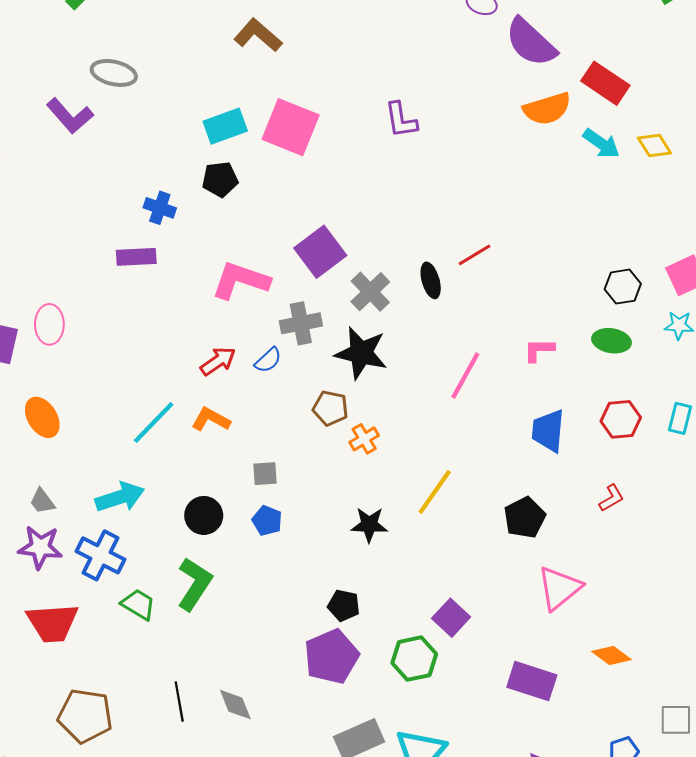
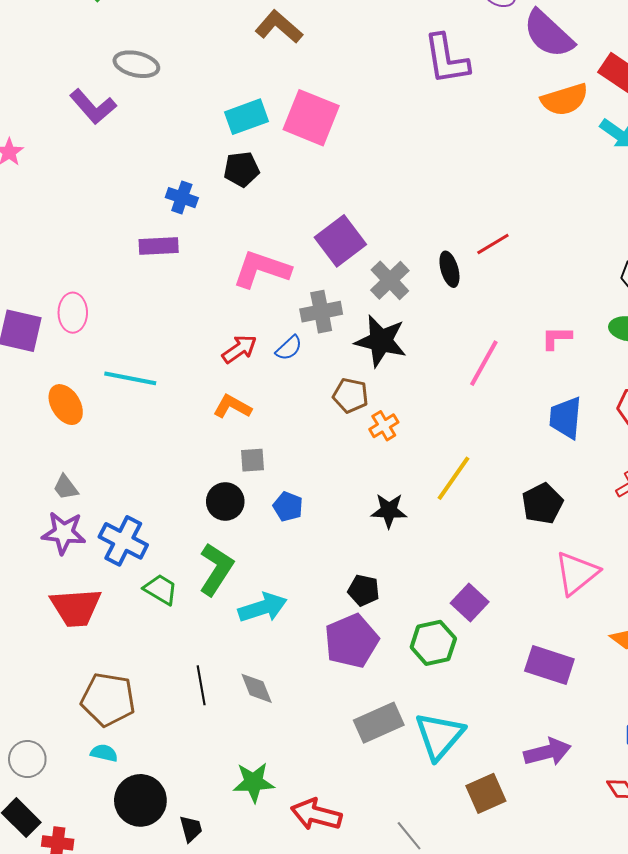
purple L-shape: (401, 120) -> (446, 59), moved, size x1.4
cyan line: (154, 422) -> (130, 378), moved, turned 57
gray square: (265, 474) -> (253, 460), moved
cyan arrow: (120, 497) -> (263, 608), moved

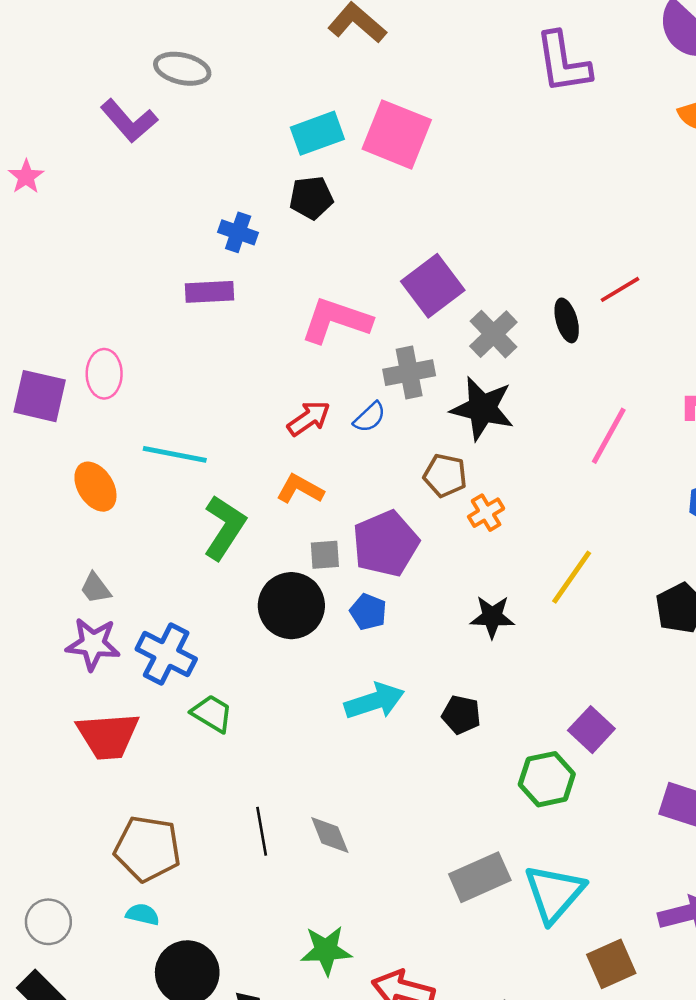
black circle: (225, 501) -> (291, 606), size x1.4
green L-shape: (216, 569) -> (224, 528), moved
cyan arrow: (263, 608) -> (374, 701), moved
purple pentagon: (351, 641) -> (386, 544), moved

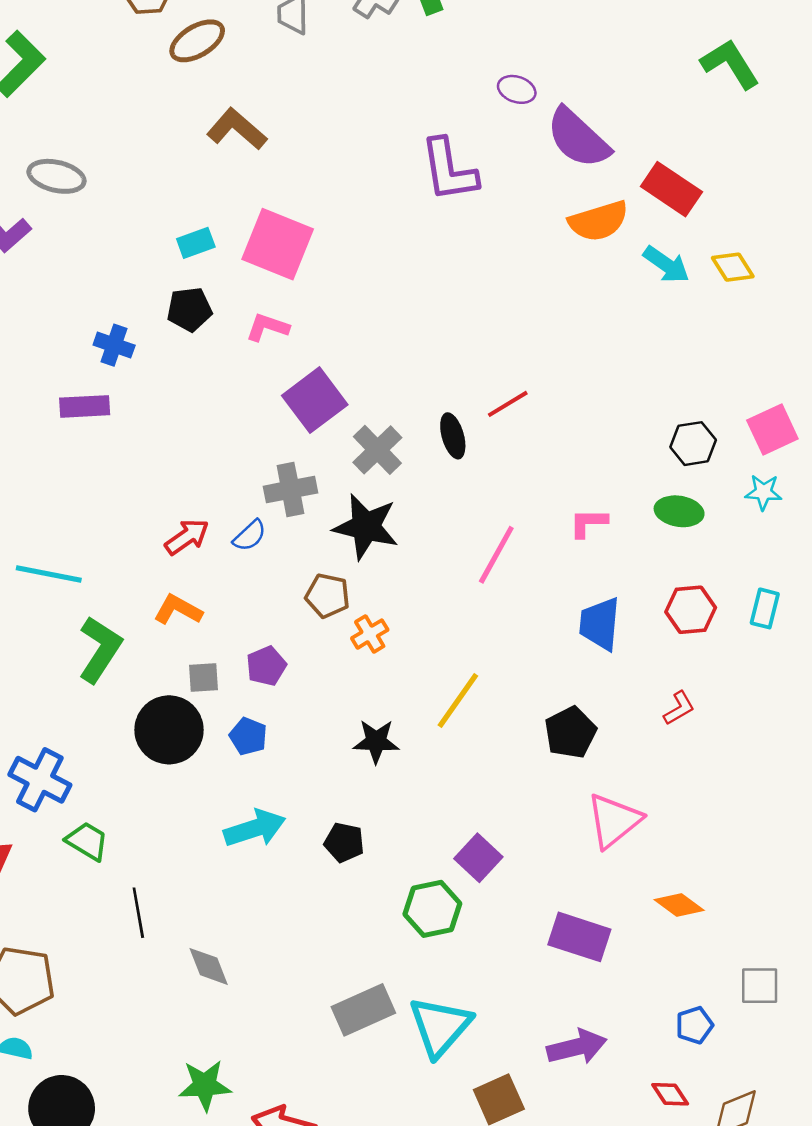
cyan rectangle: (317, 133) -> (196, 243), size x0.7
pink L-shape: (336, 320) -> (267, 327), moved, size x0.6
purple pentagon: (386, 544) -> (266, 666), size x0.6
black line: (262, 831) -> (138, 913), moved

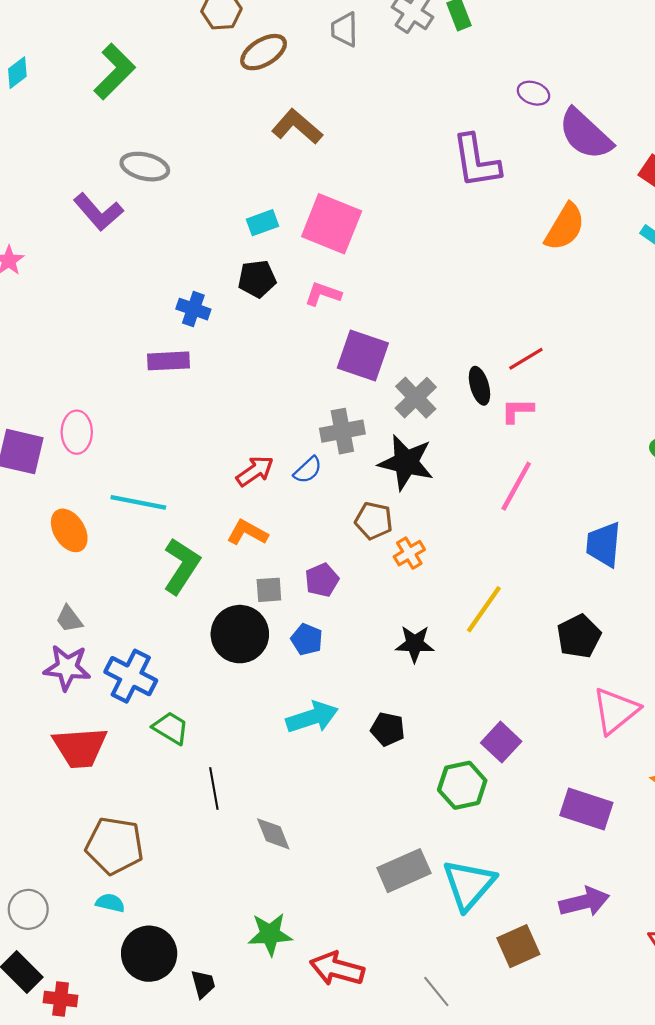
orange semicircle: (599, 221) -> (565, 227), moved, turned -42
purple square: (315, 400) -> (363, 356), turned -34
pink L-shape: (588, 523) -> (517, 411), moved

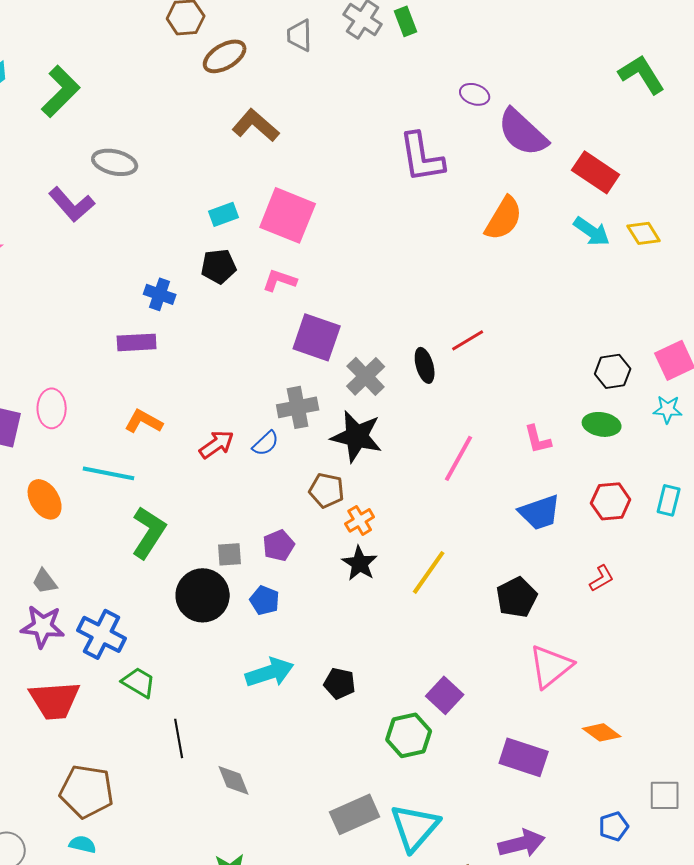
green L-shape: (115, 72) -> (61, 91), moved
pink L-shape: (517, 411) -> (538, 439), moved, turned -104
orange L-shape: (247, 533) -> (144, 421), moved
blue trapezoid: (604, 544) -> (540, 512), turned -114
black star: (415, 644) -> (360, 563), moved, turned 30

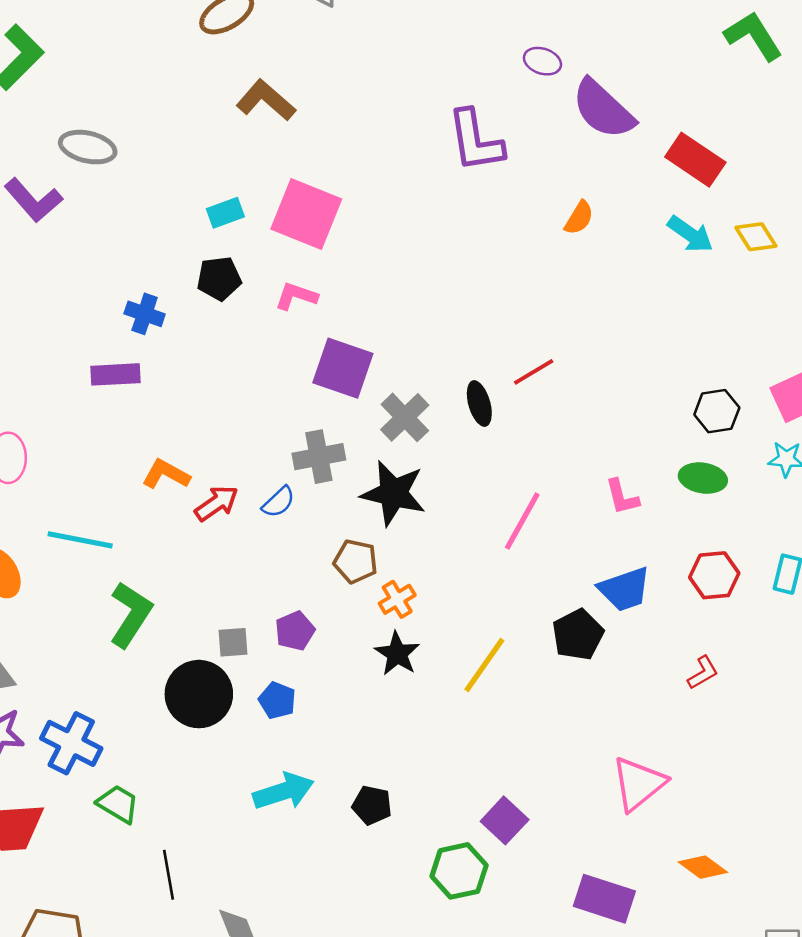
orange semicircle: (504, 218) -> (579, 218), size x0.6
orange L-shape: (144, 421) -> (166, 474), moved
black pentagon: (517, 597) -> (578, 635), moved

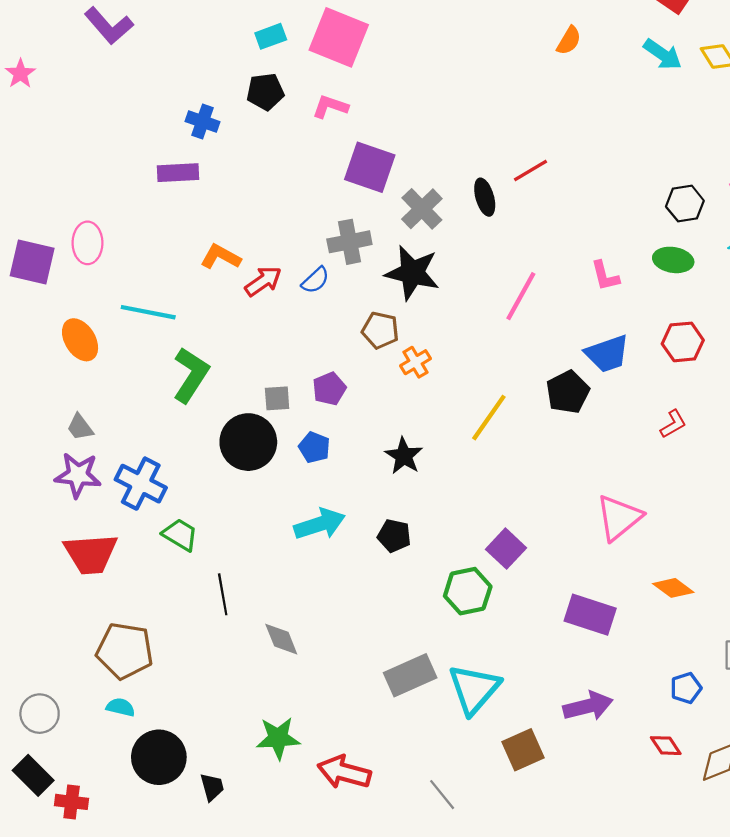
black star: (397, 654) -> (404, 456), moved

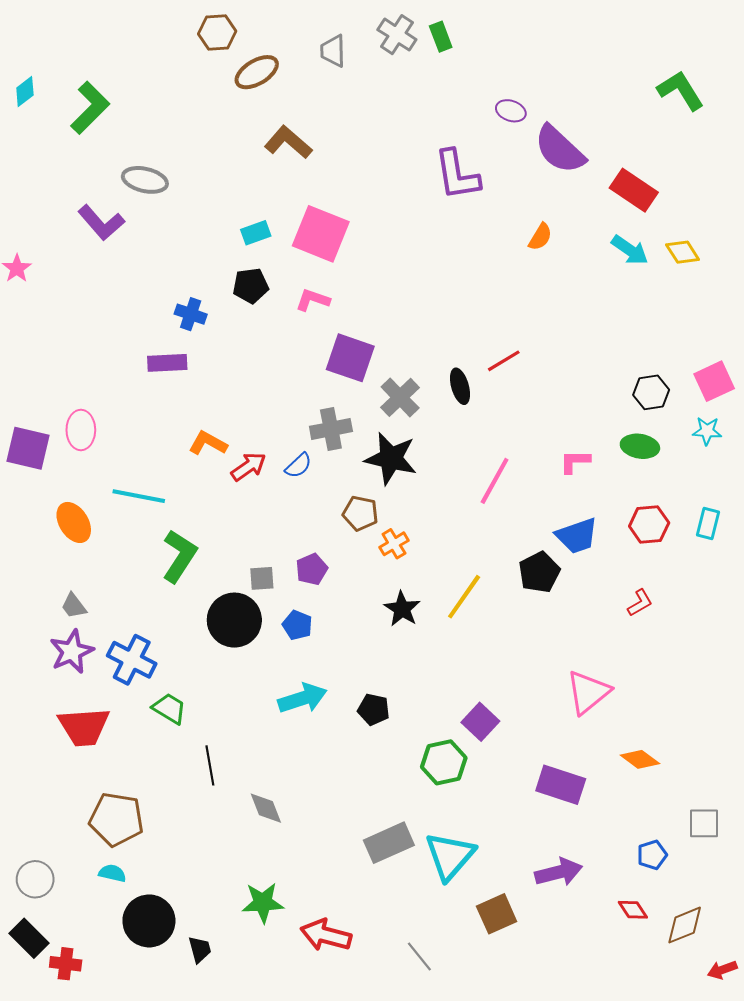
pink L-shape: (605, 276) -> (575, 461), turned 104
black star: (404, 456) -> (402, 609), moved
purple star: (78, 475) -> (72, 652), turned -30

